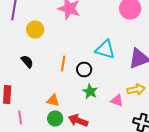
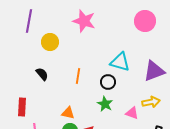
black circle: (84, 70) -> (108, 82), moved

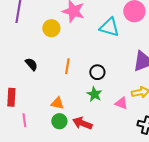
yellow circle: (50, 42) -> (51, 28), moved
cyan triangle: (120, 62) -> (109, 27), moved

